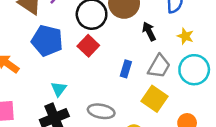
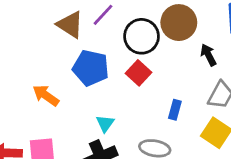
blue rectangle: (126, 69) -> (175, 110), moved

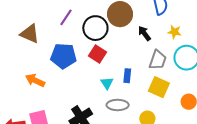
brown triangle: (70, 25) -> (30, 34), moved
cyan triangle: (105, 123) -> (107, 83), moved

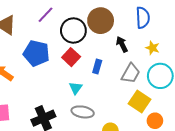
blue rectangle: (127, 76) -> (97, 67), moved
yellow square: (159, 87) -> (140, 101), moved

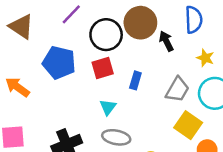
black arrow: (122, 44) -> (166, 41), moved
red square: (71, 57) -> (103, 68), turned 30

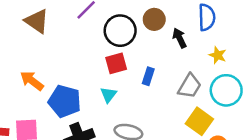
brown circle: (140, 23) -> (154, 19), size x0.7
blue pentagon: (59, 63) -> (65, 101), moved
cyan triangle: (108, 107) -> (108, 95), moved

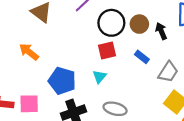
brown circle: (154, 19) -> (139, 24), moved
blue rectangle: (148, 76) -> (142, 57), moved, turned -72
orange arrow: (32, 81) -> (29, 52), moved

